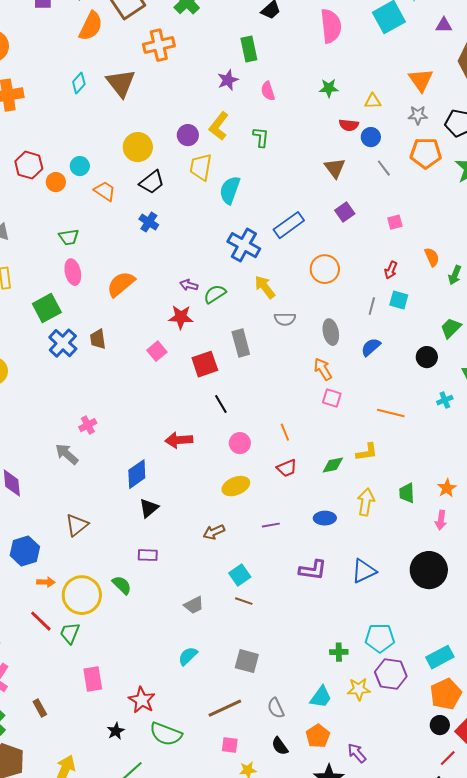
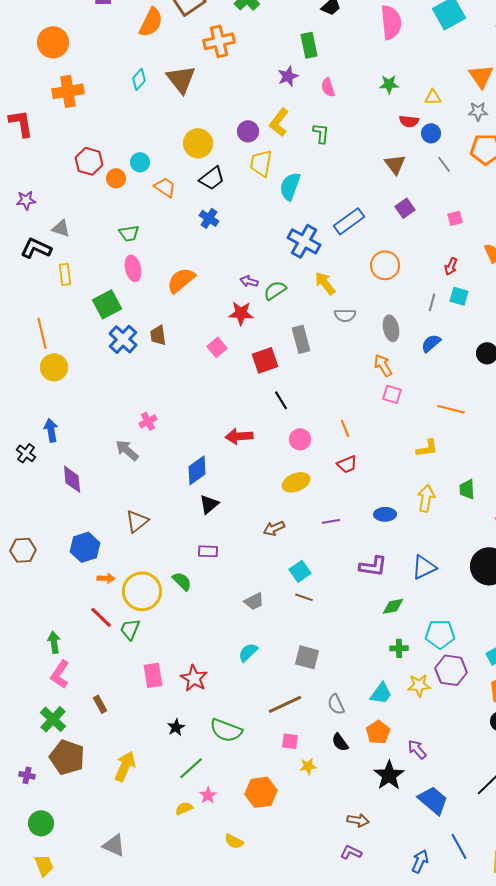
green diamond: (333, 465) -> (393, 606), moved
red star: (142, 700) -> (194, 678), moved

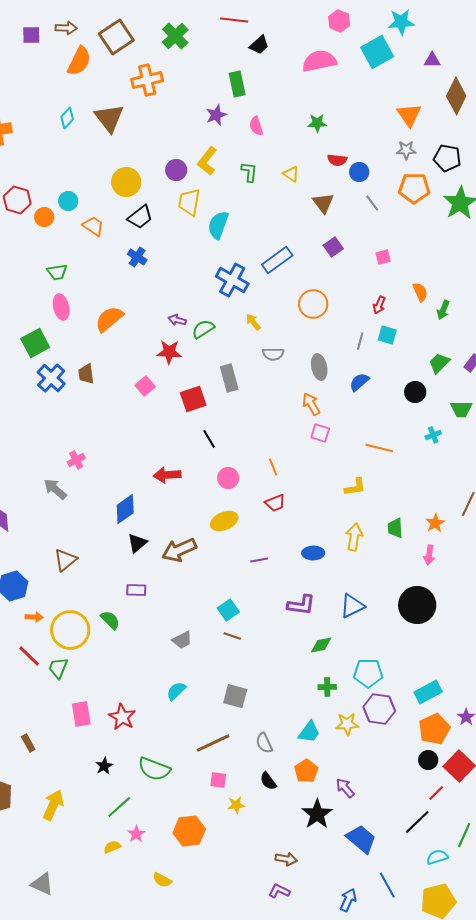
pink semicircle: (391, 22) -> (319, 61), turned -96
yellow triangle: (433, 97) -> (291, 174), moved, turned 36
yellow arrow: (325, 283) -> (253, 322), size x0.7
brown arrow: (274, 528) -> (179, 550), moved, size x1.6

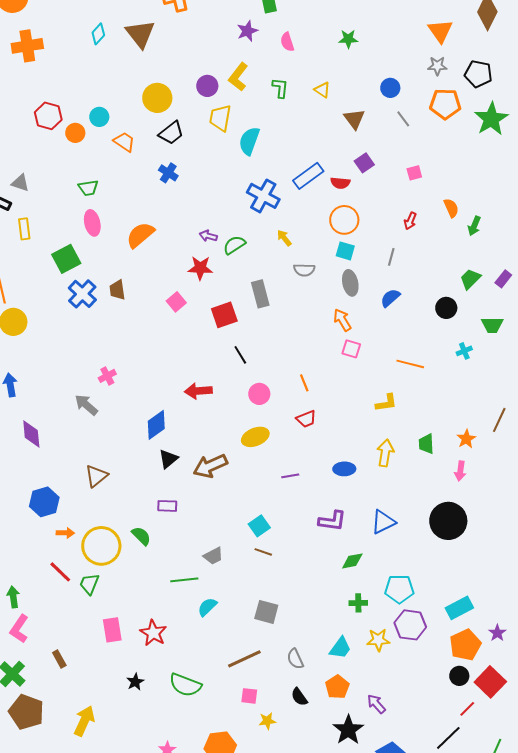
red semicircle: (337, 160) -> (340, 183), moved
cyan square: (387, 335) -> (345, 251), moved
green line: (119, 807) -> (184, 580), moved, turned 36

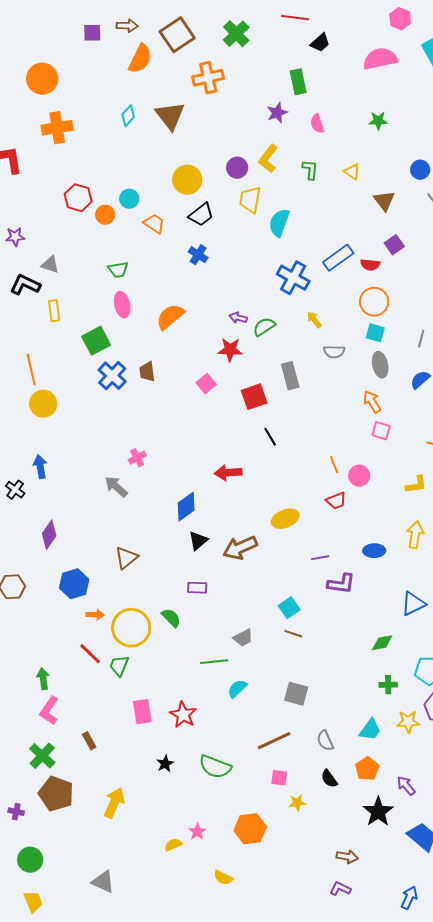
pink circle: (259, 394) -> (359, 476), moved
purple diamond: (31, 434) -> (49, 535), moved, turned 40
purple L-shape: (332, 521) -> (341, 584), moved

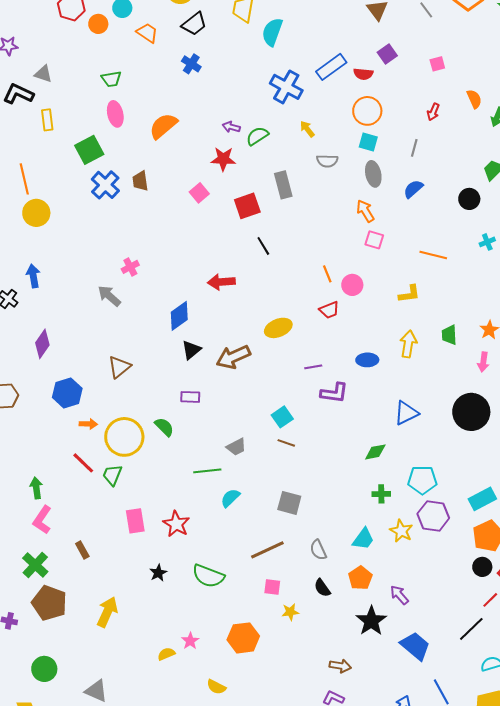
yellow star: (408, 722) -> (401, 531), turned 30
green circle: (30, 860) -> (44, 669), moved

